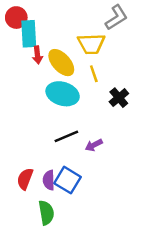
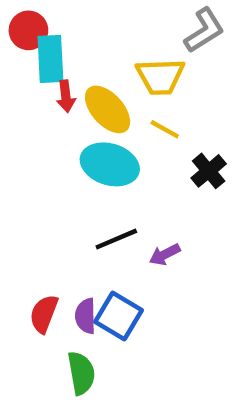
yellow line: (94, 74) -> (165, 129), turned -42

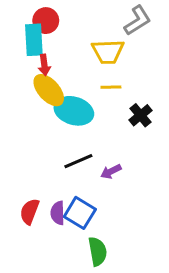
red circle: (28, 30) -> (46, 21), moved
yellow ellipse: (108, 109) -> (49, 90), moved
yellow line: (165, 129) -> (111, 87), turned -30
green semicircle: (81, 373) -> (98, 251), moved

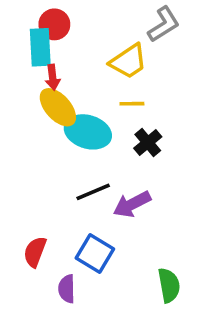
yellow trapezoid: (108, 52) -> (128, 61), turned -32
black cross: (140, 115) -> (148, 142), moved
purple arrow: (111, 172) -> (132, 204), size x1.5
purple semicircle: (58, 213) -> (67, 289), moved
green semicircle: (98, 251) -> (169, 285), moved

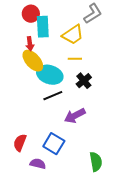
cyan rectangle: (40, 47) -> (43, 27), moved
black line: (93, 192) -> (53, 96), moved
purple semicircle: (67, 289) -> (38, 164), turned 105

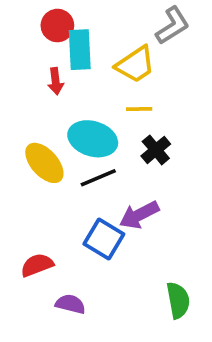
yellow ellipse: (33, 61) -> (44, 163), moved
red semicircle: (20, 143) -> (37, 265), turned 48
blue square: (54, 144) -> (104, 239), moved

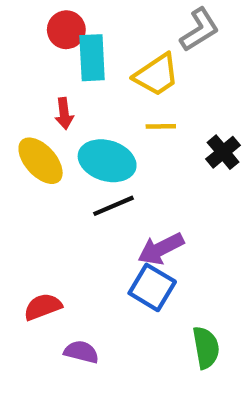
red arrow: (56, 81) -> (64, 113), moved
black cross: (156, 150) -> (223, 152), moved
yellow ellipse: (44, 163) -> (41, 161), moved
blue square: (104, 239) -> (152, 287), moved

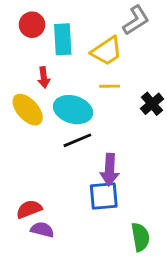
red circle: (66, 30) -> (32, 25), moved
purple arrow: (161, 249) -> (110, 170), turned -60
blue square: (152, 287) -> (104, 196), turned -36
purple semicircle: (81, 352) -> (42, 230), moved

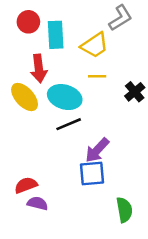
red arrow: (44, 77) -> (39, 68), size x1.5
purple arrow: (110, 170) -> (97, 150), turned 40

